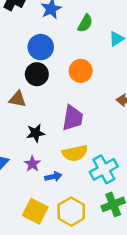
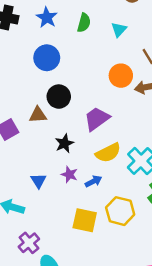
orange circle: (81, 71) -> (121, 76), moved
black circle: (37, 74) -> (59, 97), moved
purple trapezoid: (73, 118) -> (97, 119), turned -120

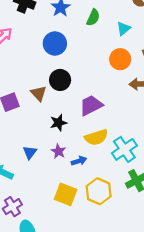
orange circle: (121, 76) -> (120, 59), moved
brown triangle: (38, 115) -> (39, 93), turned 42

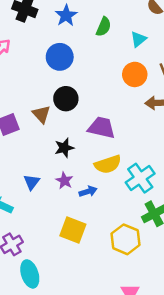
purple trapezoid: (91, 105) -> (101, 128), turned 40
yellow hexagon: (99, 191) -> (126, 239), moved

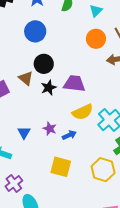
black star: (64, 148) -> (49, 88), moved

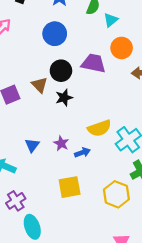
cyan triangle: (96, 11) -> (111, 20), moved
purple trapezoid: (74, 84) -> (93, 63), moved
yellow square: (61, 167) -> (70, 187), turned -30

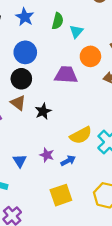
black circle: (61, 71) -> (21, 79), moved

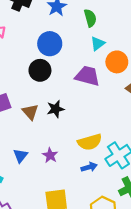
green semicircle: (58, 21) -> (90, 18), turned -42
cyan triangle: (76, 31) -> (98, 44), moved
brown triangle: (18, 103) -> (30, 112), moved
blue arrow: (68, 161) -> (89, 167), moved

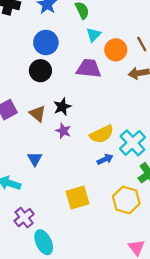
purple star: (50, 155) -> (63, 131), moved

